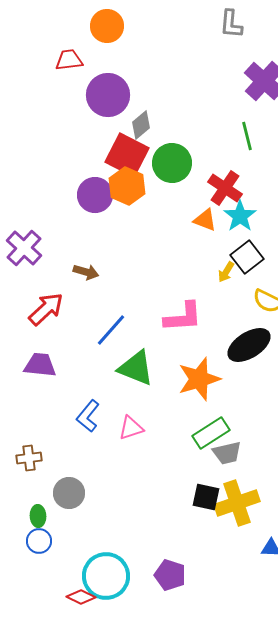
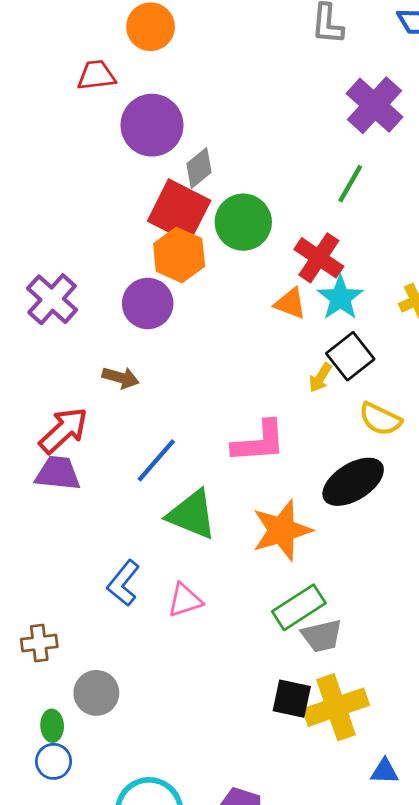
green line: (247, 136) -> (350, 184), turned 44
purple circle: (95, 195) -> (148, 303), moved
purple cross: (24, 248) -> (52, 299), moved
purple trapezoid: (40, 365) -> (58, 473), moved

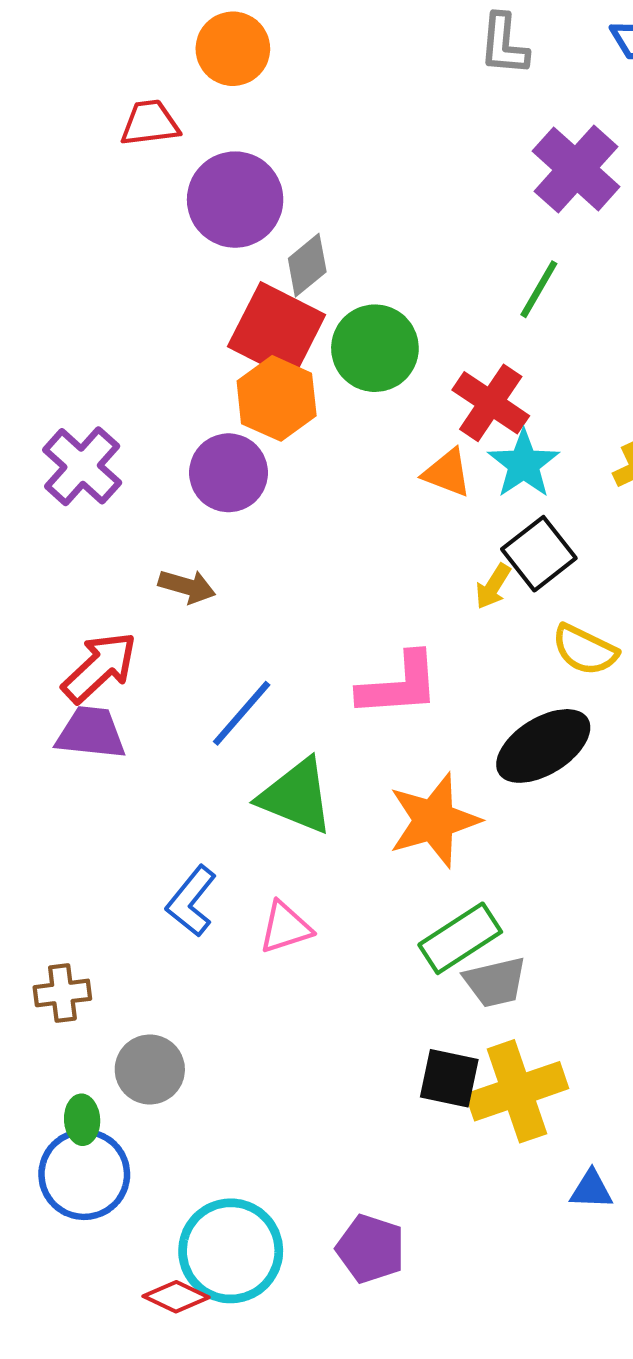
blue circle: (54, 761) -> (84, 1174), size x1.6

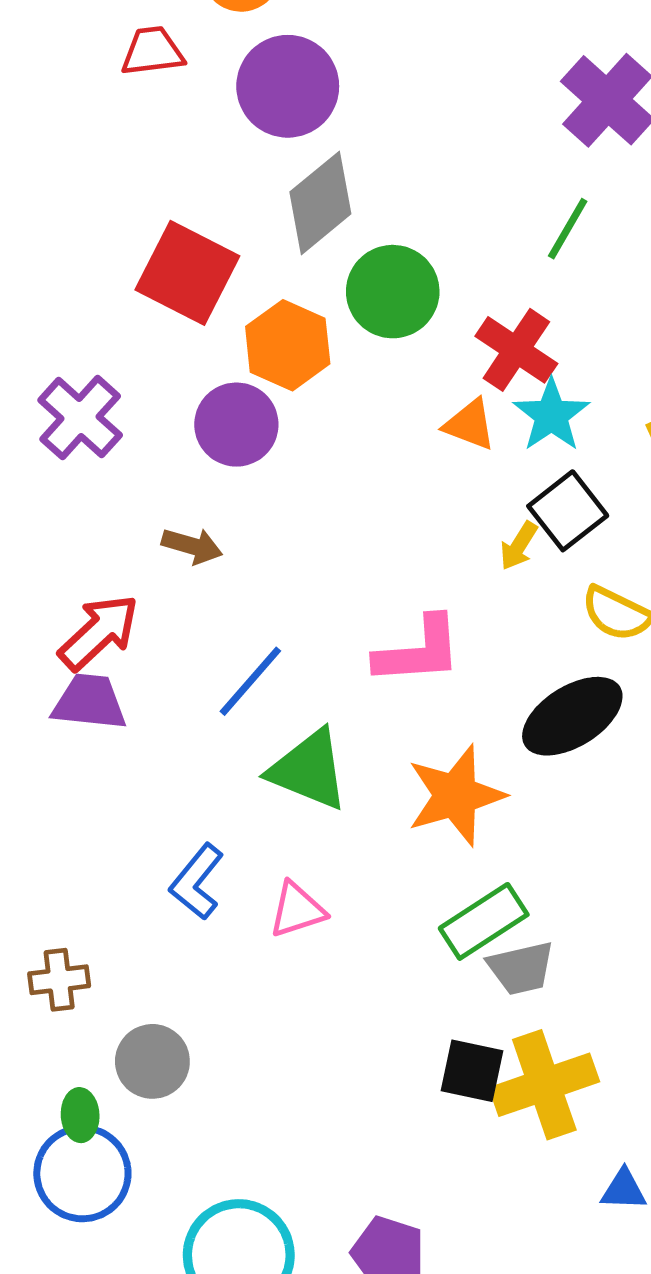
purple circle: (235, 200) -> (288, 86), moved
gray diamond: (307, 265) -> (320, 203), size x1.5
red square: (277, 331) -> (187, 273), moved

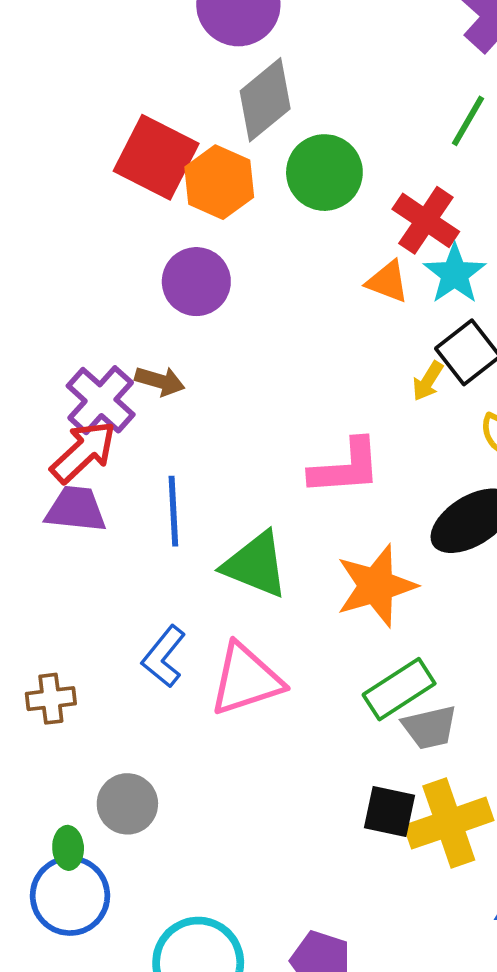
orange hexagon: (288, 345) -> (219, 182), moved
purple cross: (80, 418) -> (101, 400), moved
blue line: (250, 681) -> (173, 511), moved, turned -44
pink triangle: (297, 910) -> (246, 680), size x1.6
brown cross: (59, 980) -> (51, 699), moved

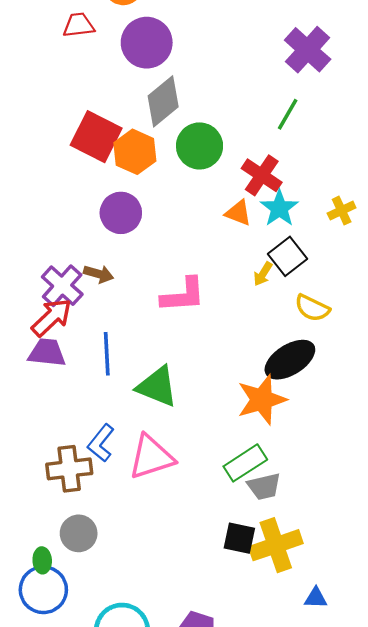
pink L-shape: (345, 467) -> (183, 295), moved
orange star: (376, 586) -> (262, 400), moved
brown cross: (51, 699) -> (69, 469), moved, size x1.5

